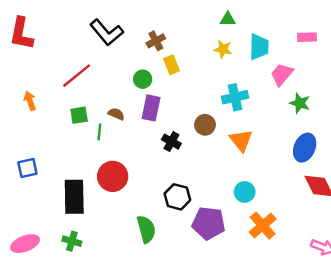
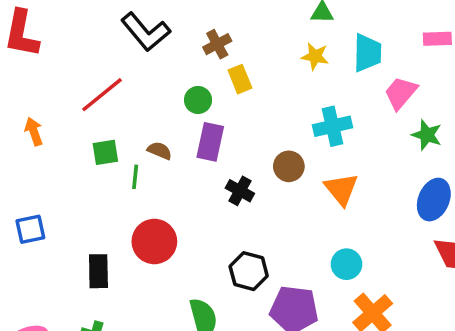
black rectangle: (74, 197) -> (98, 271), size x0.7

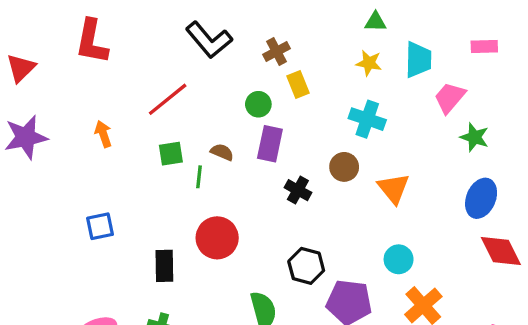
cyan cross: (333, 126) -> (367, 119), moved, turned 32

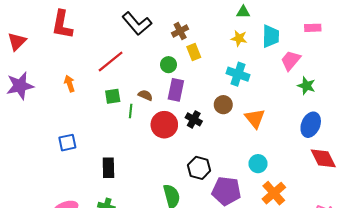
red circle: (217, 238) -> (164, 125), moved

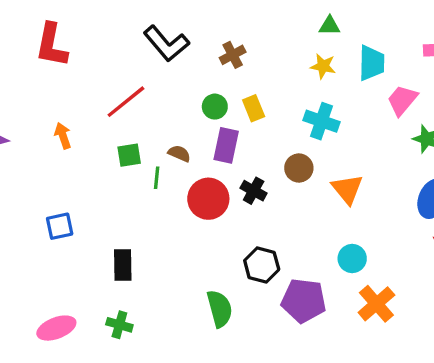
yellow rectangle: (194, 52) -> (254, 108), moved

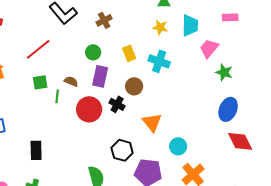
yellow rectangle: (254, 108) -> (129, 53), moved
brown circle: (299, 168) -> (134, 86), moved
orange triangle: (347, 189) -> (152, 122), moved

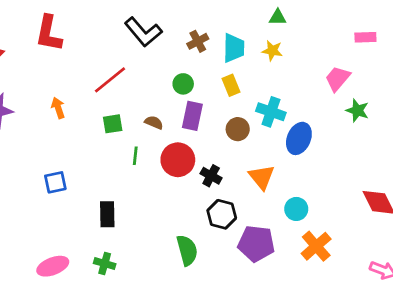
cyan trapezoid: (190, 25) -> (234, 48), moved
cyan cross: (159, 61) -> (271, 112), moved
green line: (57, 96) -> (135, 156), moved
black cross: (117, 104) -> (211, 176), moved
blue ellipse: (228, 109) -> (299, 138), moved

